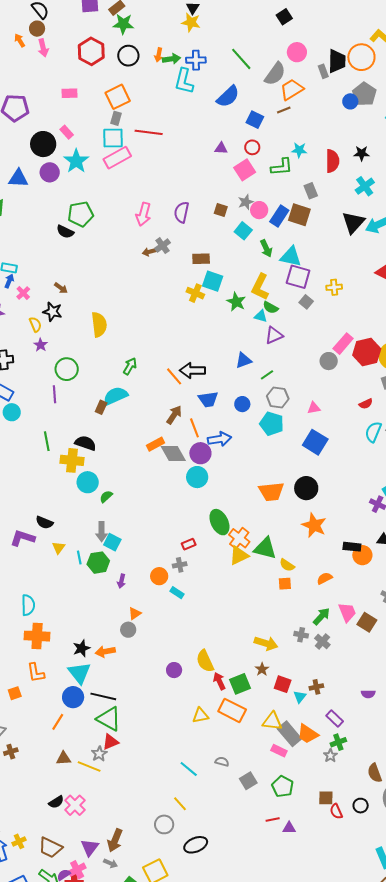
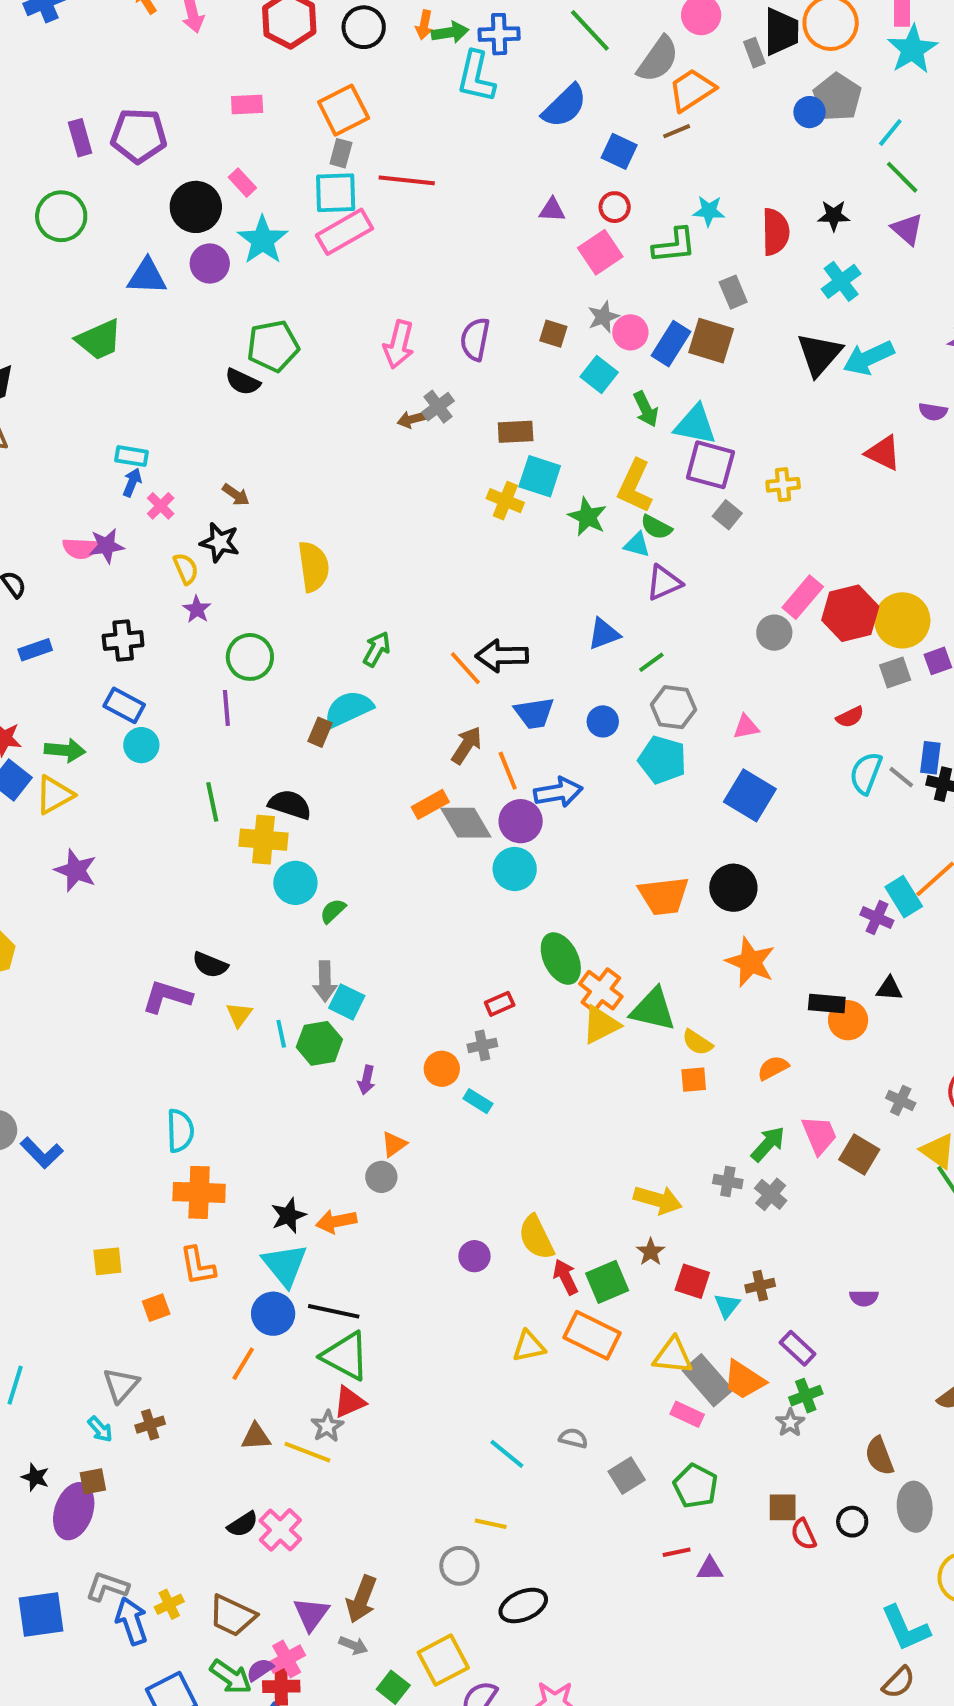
yellow line: (180, 804) -> (491, 1524), turned -35

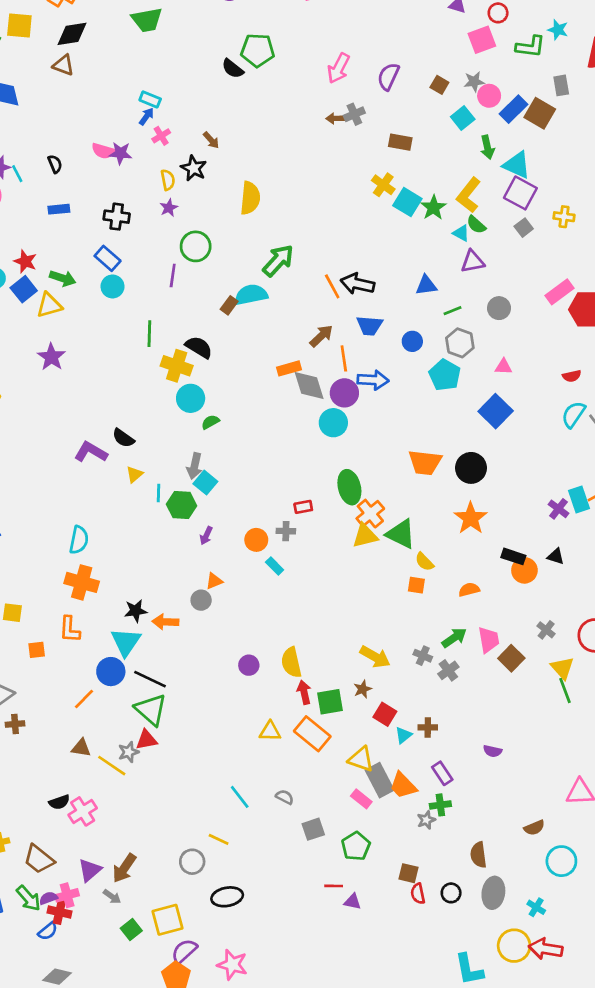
cyan square: (540, 476) -> (407, 202), moved
gray circle: (774, 633) -> (499, 308), moved
green arrow: (377, 649) -> (278, 261), size x1.5

